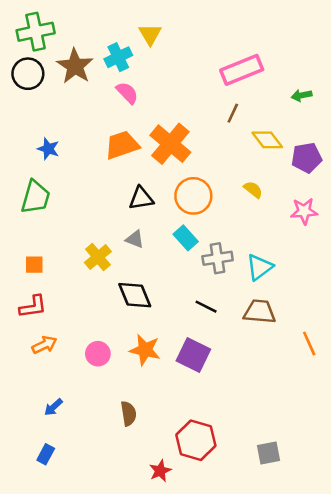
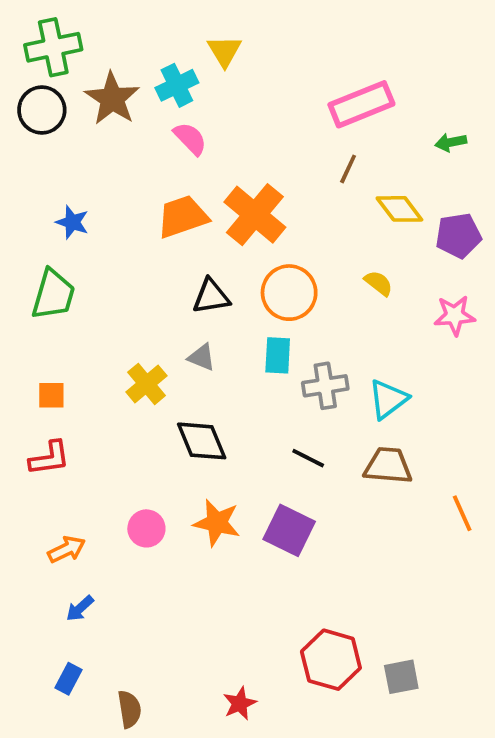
cyan rectangle: (186, 238) -> (278, 355), turned 45
orange arrow: (44, 345) -> (67, 549), moved
brown semicircle: (128, 414) -> (129, 709), moved
red hexagon: (196, 440) -> (331, 660), moved

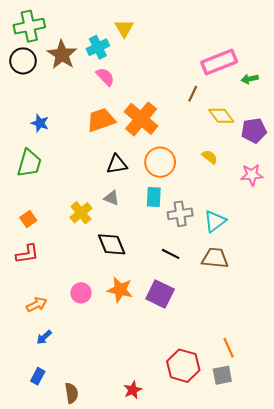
pink rectangle: (361, 104) -> (219, 62), moved
orange square: (51, 395) -> (28, 219), turned -35
orange line: (462, 513) -> (229, 348), moved

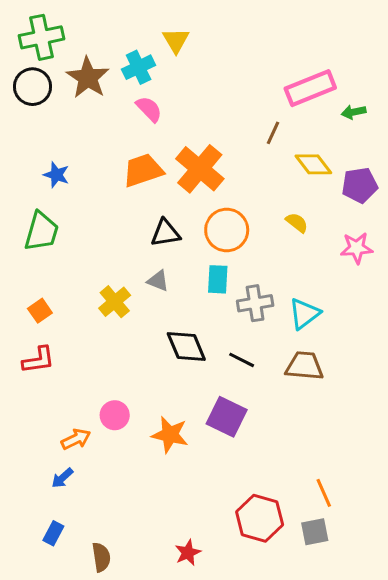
black diamond: (112, 244) -> (186, 347), moved
orange star: (120, 290) -> (170, 435), moved
orange arrow: (37, 305) -> (76, 439), moved

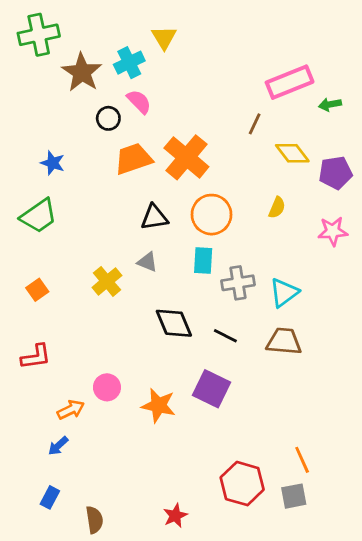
black circle: (33, 87) -> (108, 118), moved, size x0.7
yellow semicircle: (297, 223) -> (277, 208), turned 75
green trapezoid: (41, 232) -> (39, 216), turned 39
red L-shape: (38, 360) -> (36, 357), moved

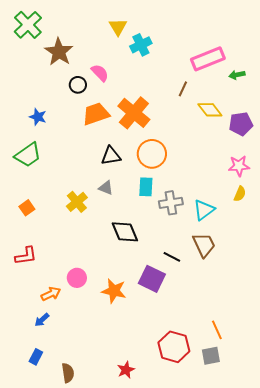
green cross: (39, 35) -> (28, 25), turned -32
cyan cross: (129, 63) -> (141, 45), moved
yellow semicircle: (277, 208) -> (240, 194), moved
black line: (225, 336) -> (172, 257), moved
brown trapezoid: (284, 341) -> (204, 245), turned 60

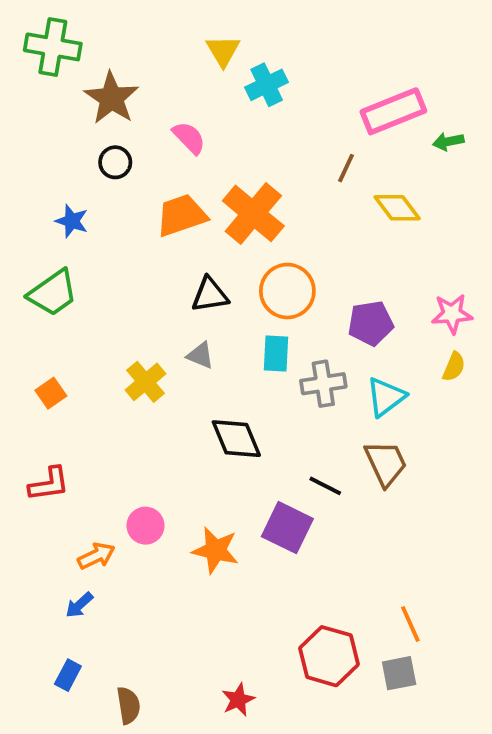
green cross: (28, 25) -> (53, 47), turned -36
black circle: (78, 85) -> (115, 162), moved
purple pentagon: (241, 124) -> (371, 323), moved

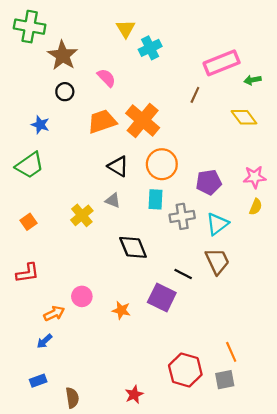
yellow diamond: (397, 208) -> (244, 117), moved
black triangle: (210, 295) -> (118, 166), turned 40
orange star: (216, 550) -> (121, 310), size x0.7
blue rectangle: (68, 675) -> (38, 381), turned 42

